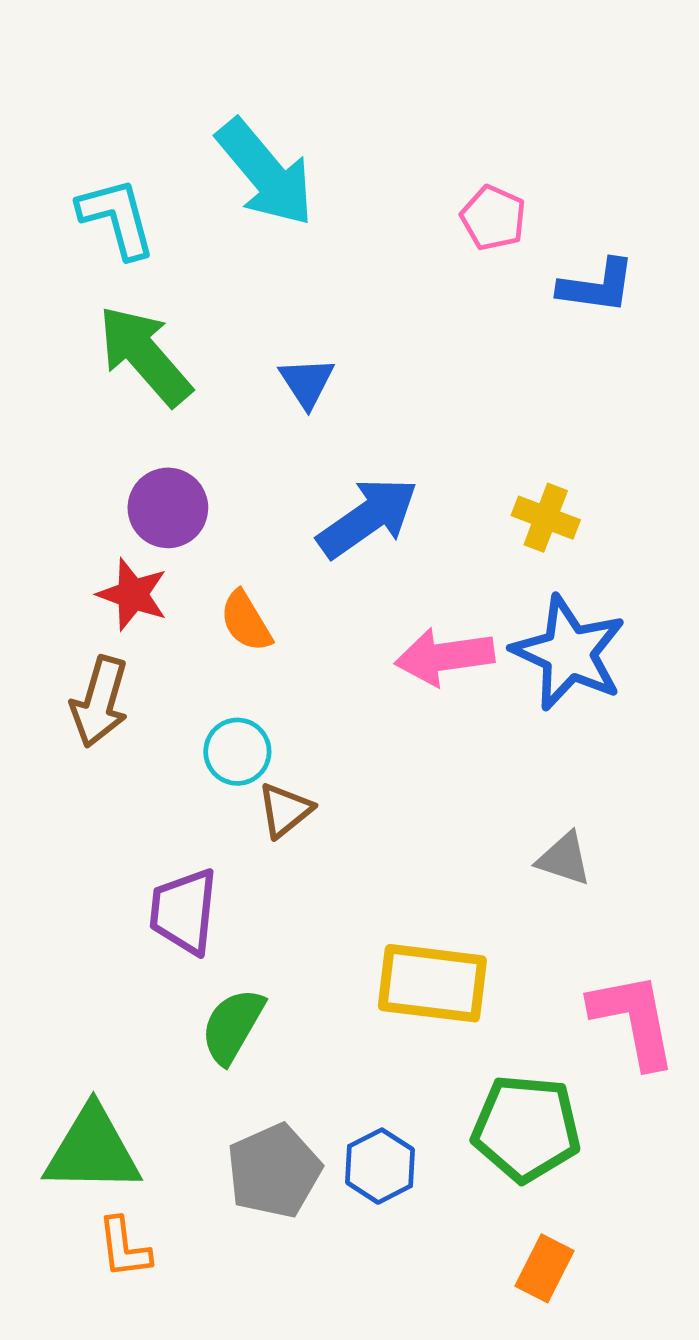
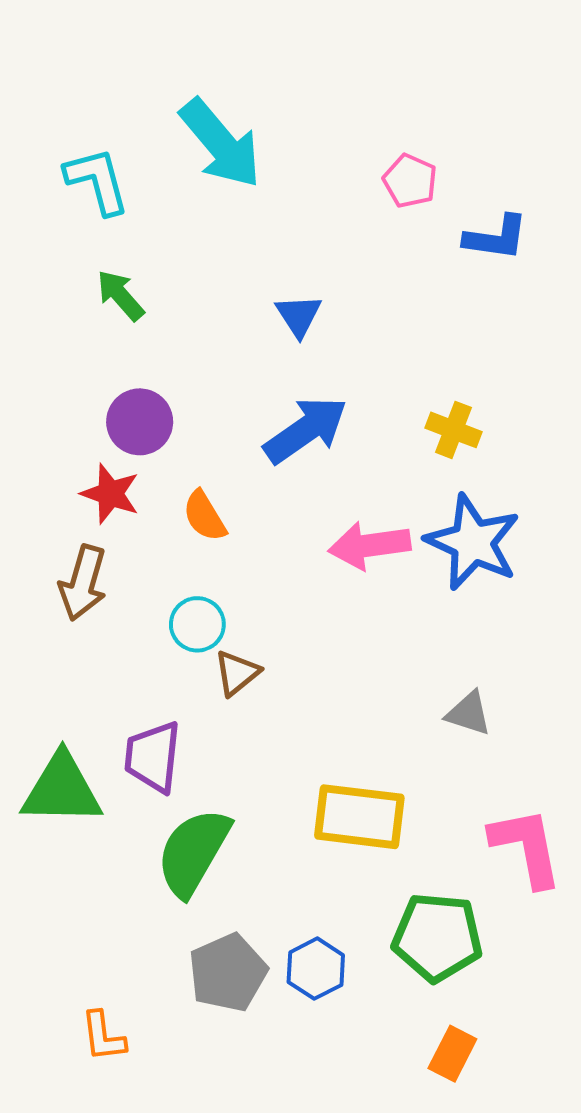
green arrow: (145, 356) -> (120, 295), size x0.6
blue triangle: (307, 382) -> (299, 316), moved
green semicircle: (233, 1026) -> (193, 852), size x1.4
green triangle: (92, 1150) -> (62, 789), moved

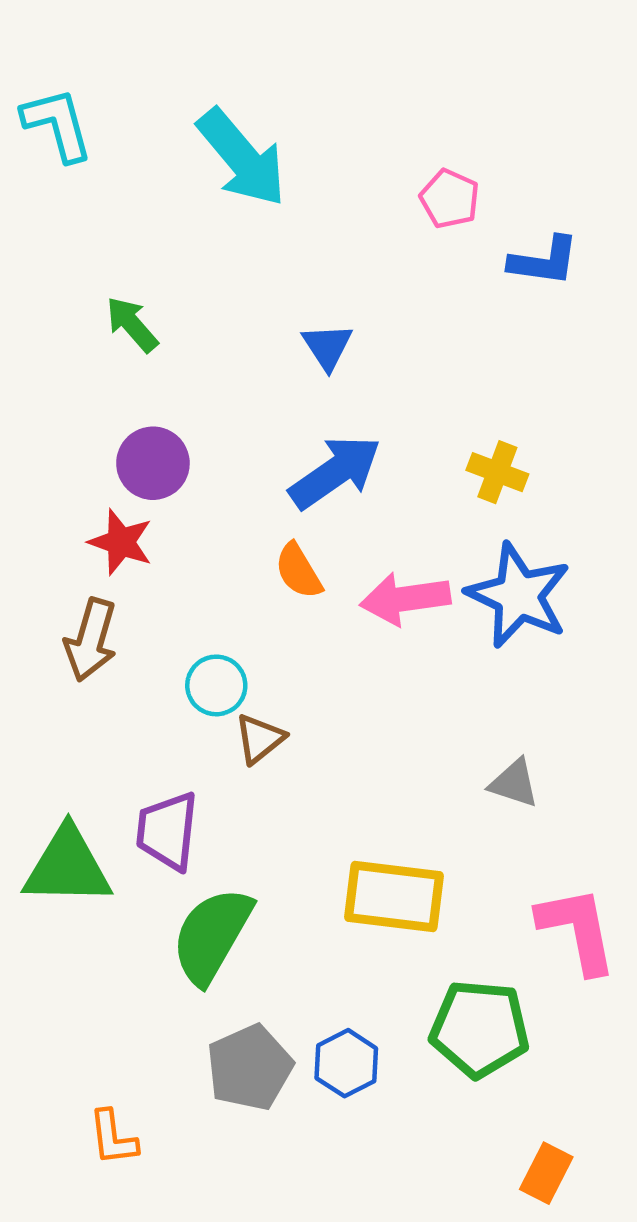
cyan L-shape: (97, 181) -> (57, 124), moved
orange semicircle: (204, 516) -> (299, 571), moved
orange rectangle: (452, 1054) -> (546, 1173), moved

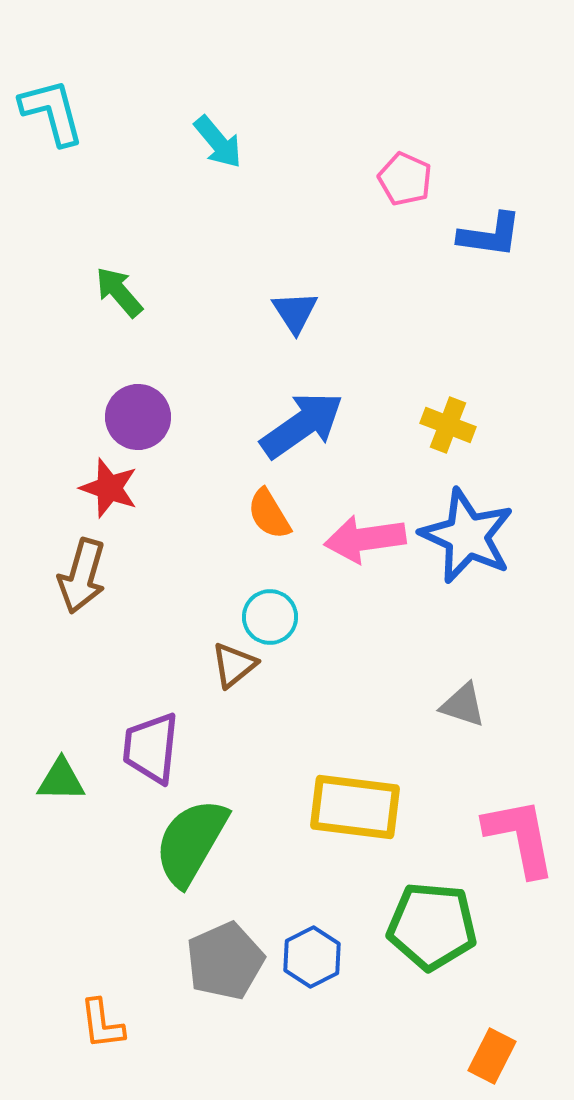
cyan arrow: (242, 158) -> (218, 142), size x0.6
cyan circle: (216, 685) -> (270, 617), moved
green triangle: (67, 867) -> (61, 780), size x0.6

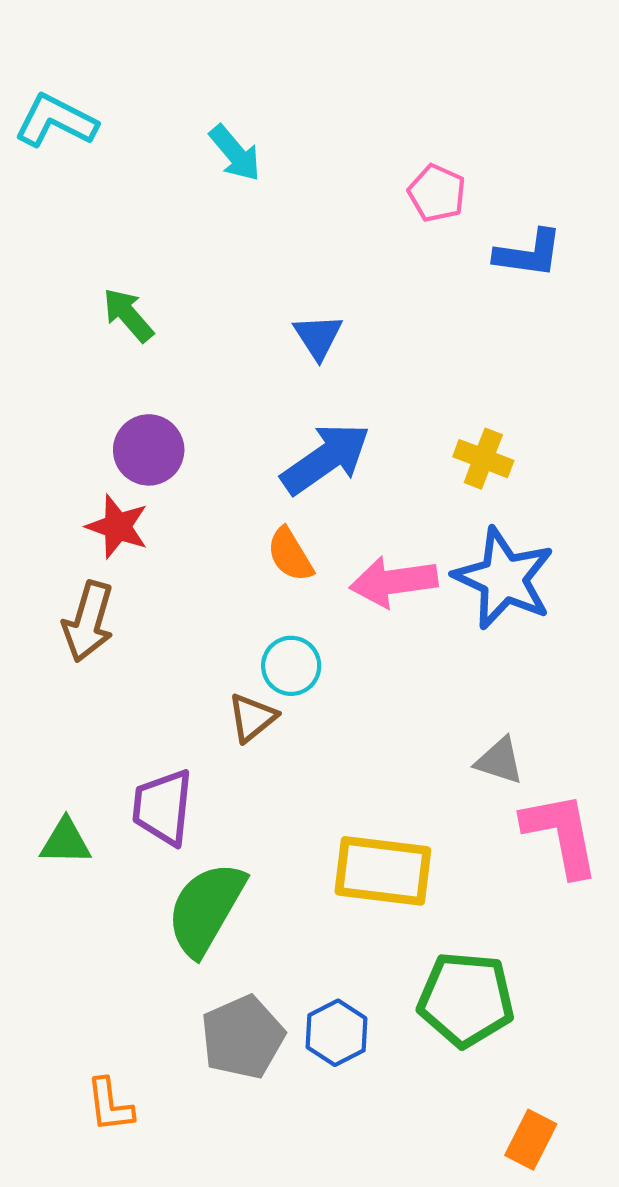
cyan L-shape: (52, 112) -> (56, 121), turned -48
pink L-shape: (520, 837) -> (561, 834), moved

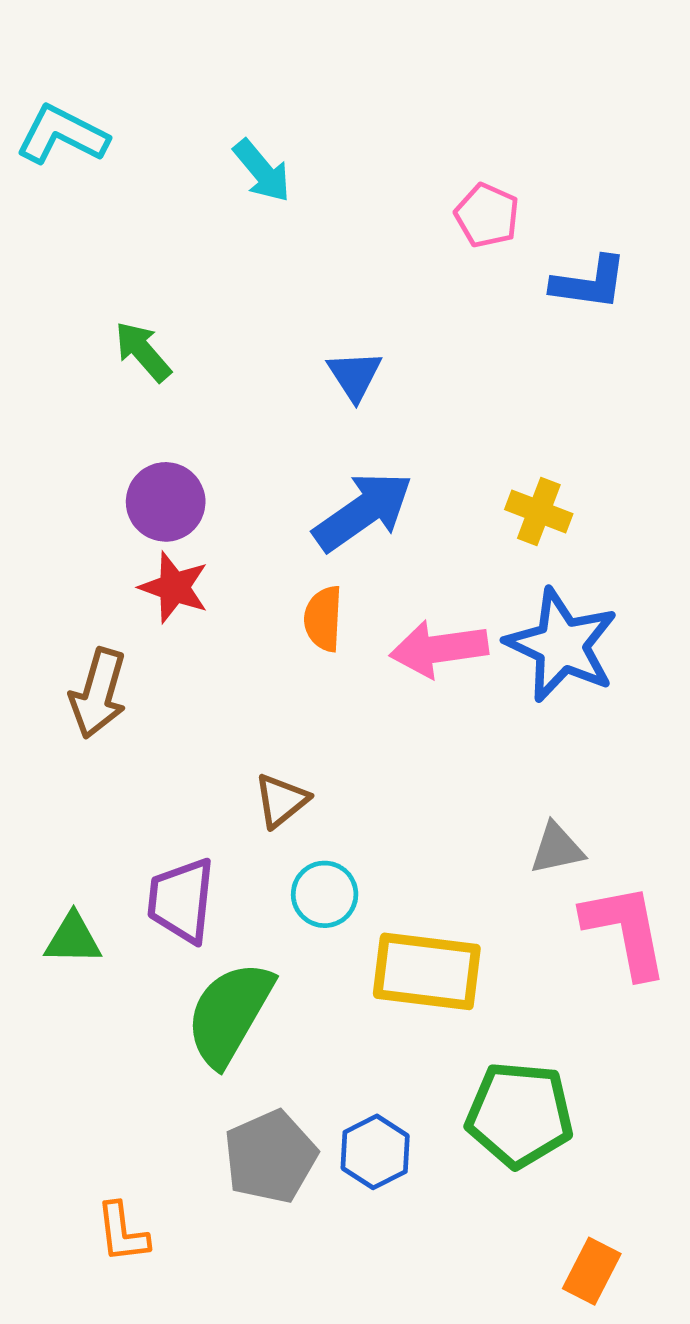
red star: (117, 527) -> (174, 587), moved
orange semicircle: (290, 555) -> (323, 619), turned 34
cyan circle: (291, 666) -> (325, 894), moved
gray triangle: (499, 761) -> (557, 849), turned -30

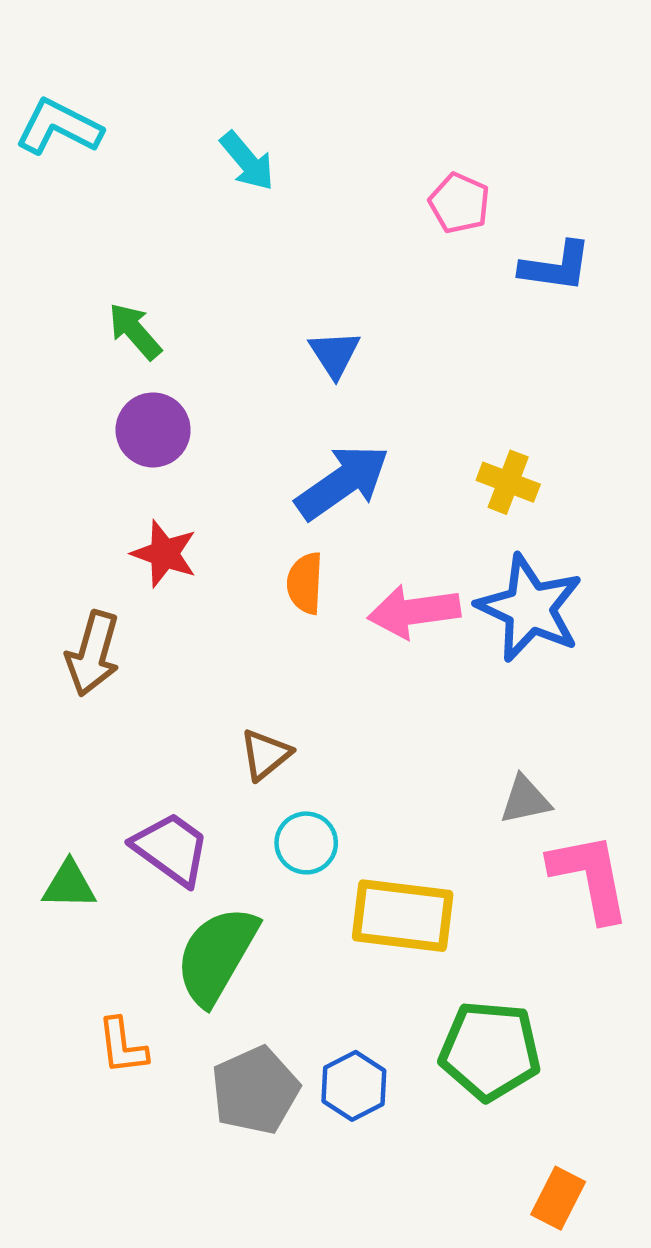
purple circle: (166, 502) -> (153, 430), moved
purple trapezoid: (181, 900) -> (171, 849), turned 120
orange L-shape: (122, 1233) -> (122, 1046), moved

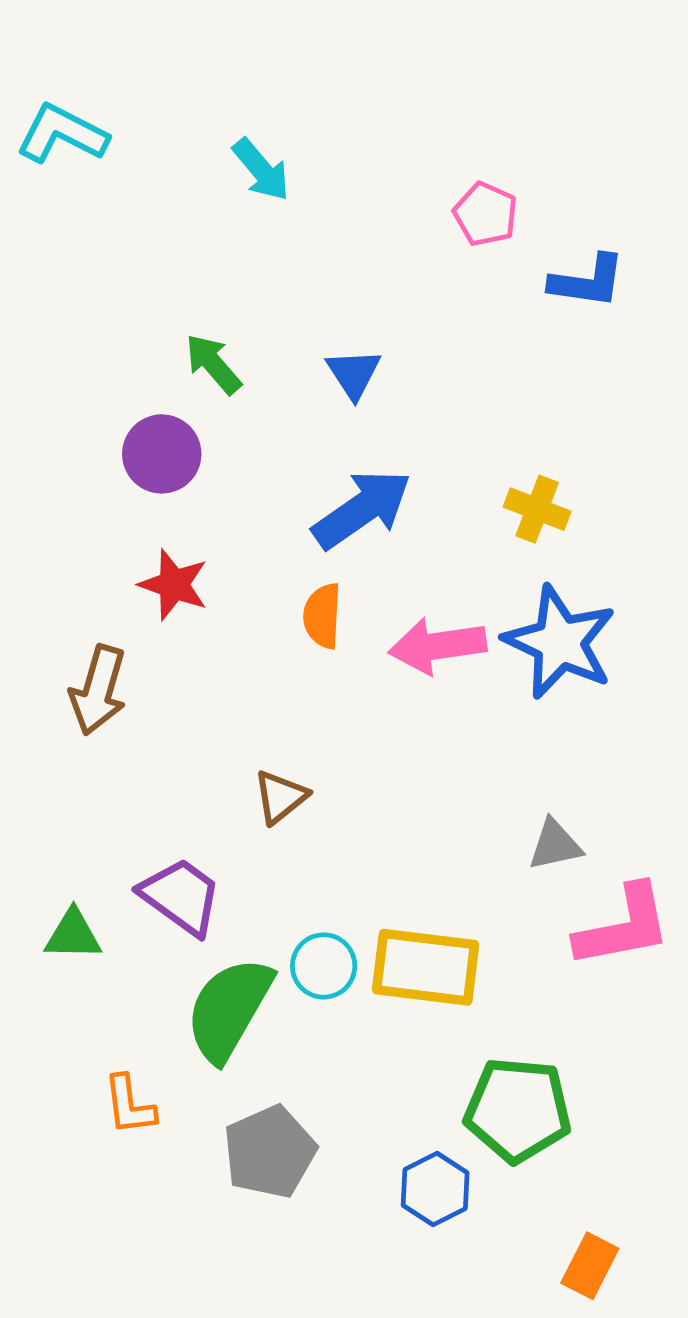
green arrow: (135, 331) -> (213, 364), moved
cyan circle: (306, 843) -> (324, 966), moved
pink L-shape: (590, 877) -> (623, 926), turned 90
blue hexagon: (354, 1086) -> (435, 1189), moved

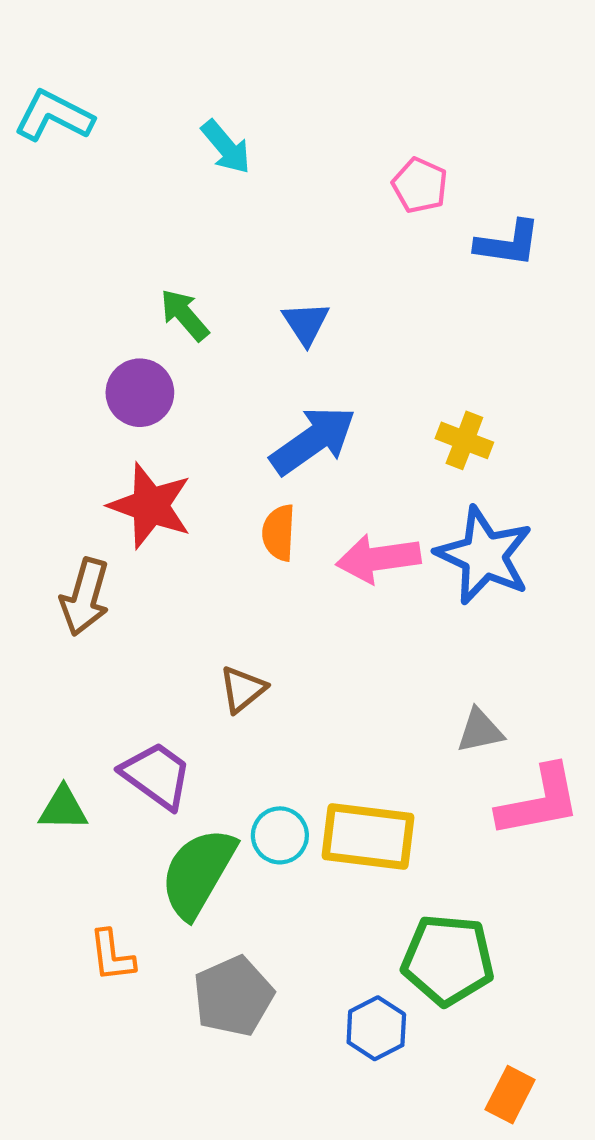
red star: (174, 585) -> (150, 506), size x1.4

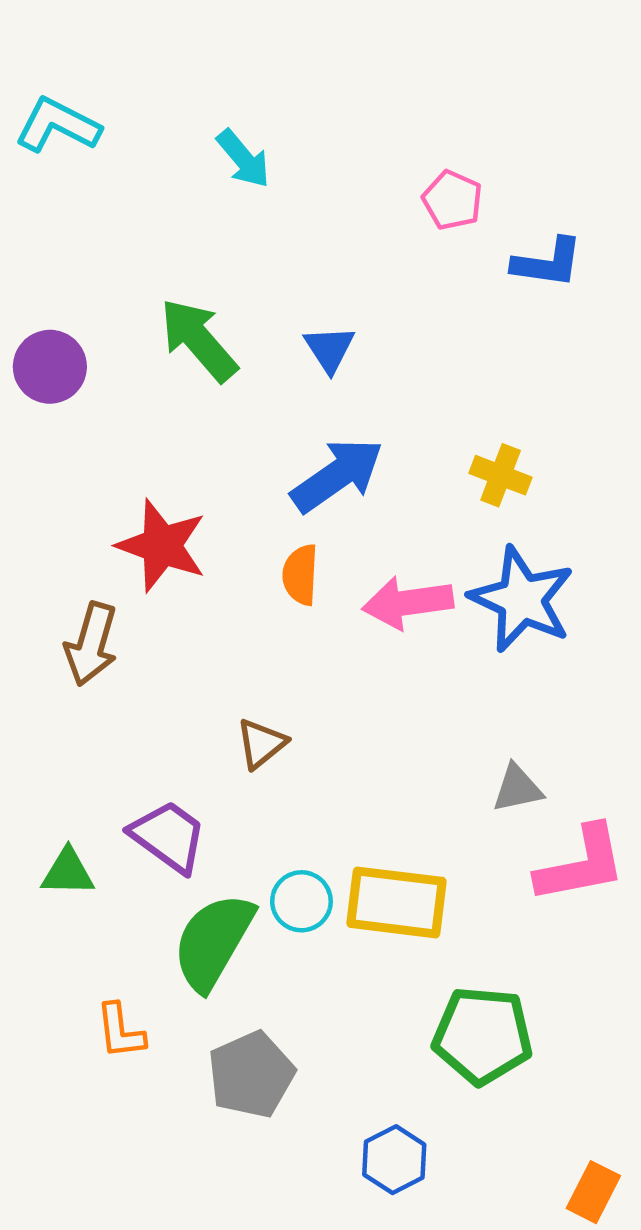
green arrow: (184, 315) -> (199, 340), size x1.5
purple circle: (140, 393) -> (50, 367), moved
blue hexagon: (376, 1028) -> (394, 1160), moved
orange rectangle: (510, 1095) -> (593, 1192), moved

